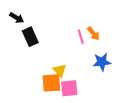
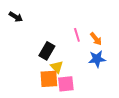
orange arrow: (93, 34) -> (96, 39), moved
black rectangle: (30, 37) -> (47, 51), moved, turned 54

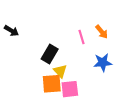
black arrow: (16, 17) -> (11, 31), moved
orange arrow: (96, 39) -> (102, 32), moved

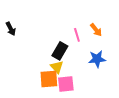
black arrow: (11, 31) -> (11, 29), turned 32
black rectangle: (50, 54) -> (60, 51), moved

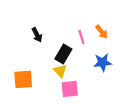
black arrow: (11, 29) -> (37, 35), moved
orange square: (49, 79) -> (23, 79), moved

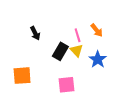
blue star: (103, 62) -> (98, 59), turned -30
yellow triangle: (60, 71) -> (77, 50), moved

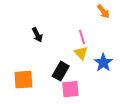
orange arrow: (97, 30) -> (103, 11), moved
black rectangle: (60, 51) -> (61, 71), moved

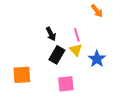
black arrow: (37, 35) -> (51, 34), moved
black rectangle: (61, 71) -> (57, 55), moved

